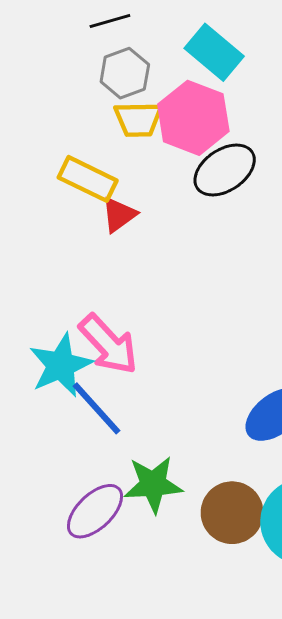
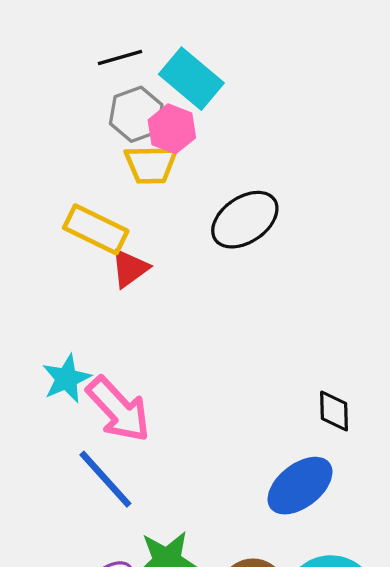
cyan rectangle: (214, 52) -> (191, 79), moved
pink hexagon: (193, 118) -> (172, 129), moved, size x0.6
cyan star: (61, 365) -> (66, 379), moved, size x0.7

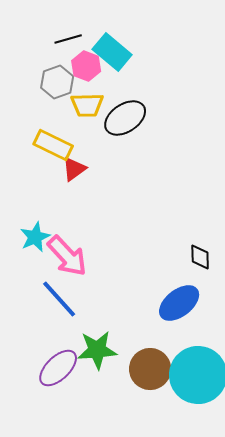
gray hexagon: (136, 114) -> (57, 82), moved
pink hexagon: (172, 129) -> (86, 66), moved
black ellipse: (245, 220) -> (125, 118), moved

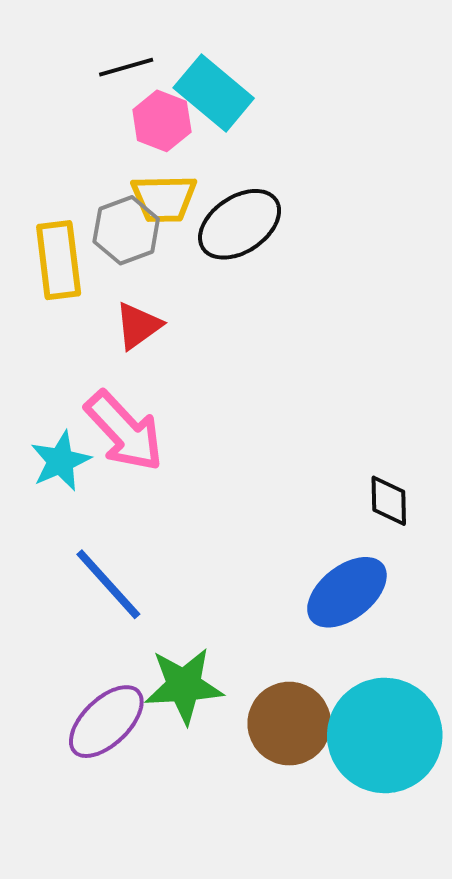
gray hexagon: (57, 82) -> (126, 230), moved
yellow rectangle: (53, 145) -> (59, 260), moved, turned 57
pink arrow: (67, 256) -> (124, 431), moved

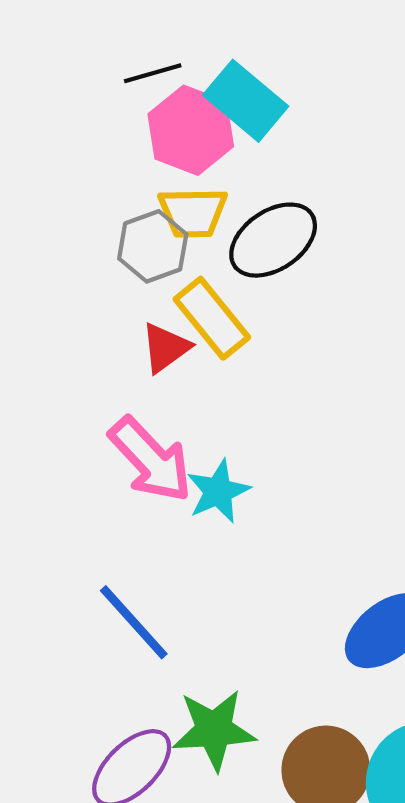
pink hexagon: (162, 121) -> (191, 130), size x1.4
yellow rectangle: (59, 260) -> (212, 318), moved, turned -32
cyan star: (61, 461) -> (218, 491), moved

